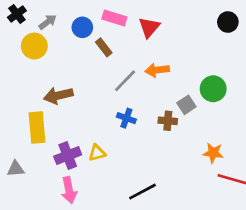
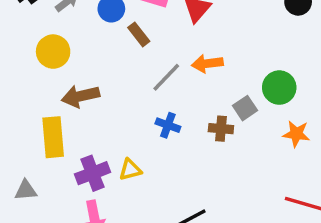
yellow circle: (34, 46) -> (53, 52), moved
orange star: (213, 153) -> (296, 134), moved

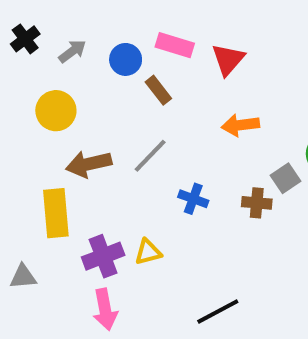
gray line: (166, 77) -> (150, 156), moved

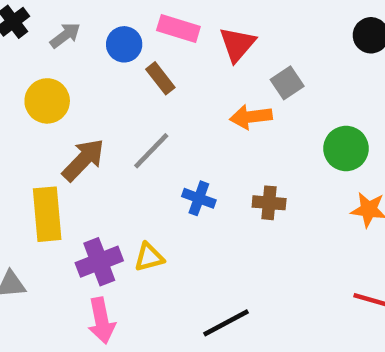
brown arrow: (89, 164) -> (83, 160), turned 147
gray square: (285, 178) -> (287, 83), moved

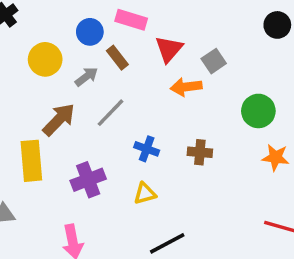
gray arrow: (65, 35) -> (86, 77), moved
red triangle: (237, 44) -> (169, 49), moved
yellow circle: (47, 101) -> (45, 59), moved
yellow triangle: (149, 257) -> (145, 194), moved
purple cross: (99, 262) -> (88, 180), moved

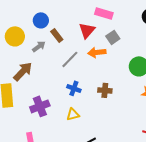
pink rectangle: (131, 20) -> (104, 13), moved
gray line: (110, 113) -> (70, 59), moved

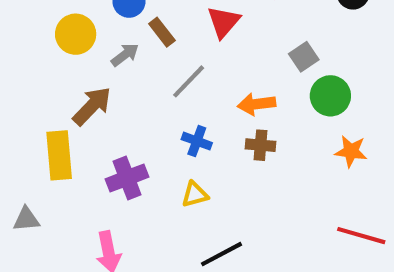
gray square: (113, 37) -> (304, 57), moved
orange arrow: (97, 52) -> (256, 104), moved

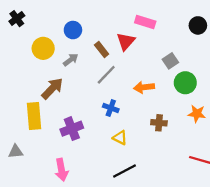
brown rectangle: (162, 32) -> (102, 49), moved
brown cross: (261, 145) -> (159, 123), moved
yellow triangle: (195, 194) -> (120, 138), moved, turned 42

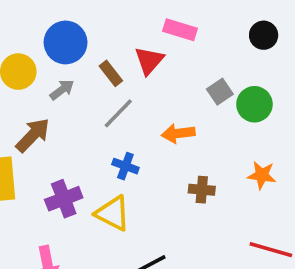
blue circle: (73, 30) -> (66, 42), size x1.5
green circle: (185, 83) -> (254, 104), moved
yellow triangle: (120, 138) -> (113, 213), moved, size x1.5

